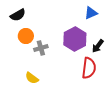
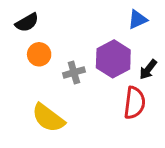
gray cross: (41, 48) -> (74, 72), moved
yellow semicircle: (32, 78) -> (48, 118), size x1.6

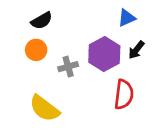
black semicircle: (27, 23) -> (42, 21), moved
black arrow: (148, 69) -> (136, 50), moved

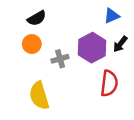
yellow semicircle: (44, 108) -> (39, 96), turned 36

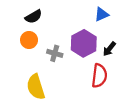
black arrow: (120, 44) -> (109, 49), moved
gray cross: (60, 59) -> (55, 53), turned 32

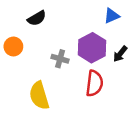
orange circle: (29, 40) -> (13, 46), moved
red semicircle: (99, 76) -> (94, 83), moved

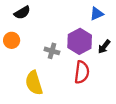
black semicircle: (37, 18) -> (22, 13), moved

